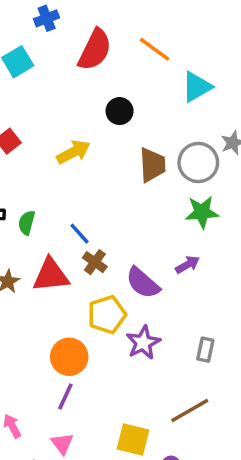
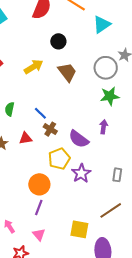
brown trapezoid: (152, 165) -> (67, 72), moved, turned -30
purple arrow: (187, 265) -> (104, 127), turned -48
red triangle: (51, 275) -> (26, 138), size x0.6

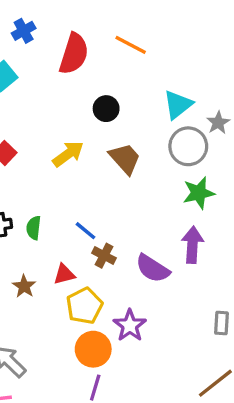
cyan triangle: (102, 24) -> (178, 105), moved
purple arrow: (104, 127) -> (192, 245), size x1.5
yellow pentagon: (59, 159) -> (84, 306), moved
purple star: (81, 173) -> (130, 325), moved

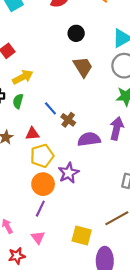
yellow arrow: (68, 154) -> (23, 77), moved
brown cross: (104, 256) -> (68, 120), moved
purple semicircle: (153, 269) -> (89, 139), turned 130

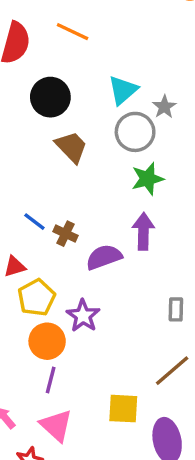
black circle: (76, 33) -> (50, 97), size x1.5
pink triangle: (38, 237) -> (56, 425), size x1.5

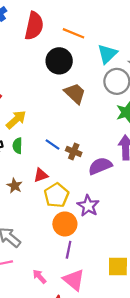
orange line: (73, 32) -> (73, 33), moved

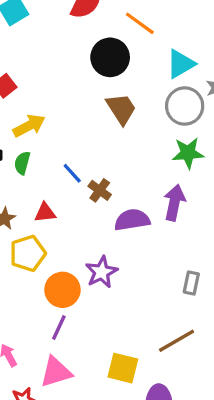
yellow pentagon: (56, 195) -> (28, 253), moved
pink triangle: (74, 280) -> (56, 372), turned 50

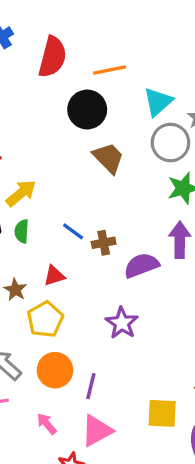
orange line: (140, 23) -> (110, 70), turned -36
brown cross: (100, 190) -> (104, 243), turned -35
orange circle: (62, 290) -> (55, 370), moved

